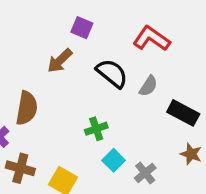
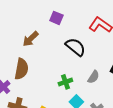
brown arrow: (60, 61) -> (30, 39), moved
gray semicircle: (148, 86) -> (93, 77), moved

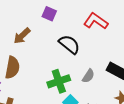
green cross: (65, 82) -> (59, 81), size x1.5

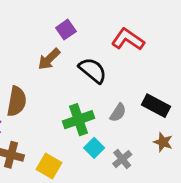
purple square: (49, 14) -> (66, 30), turned 32
brown arrow: (22, 36) -> (49, 59), moved

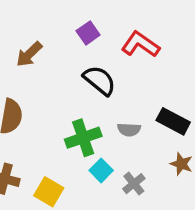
purple square: (66, 30) -> (88, 33), moved
brown arrow: (49, 59) -> (29, 54), moved
gray semicircle: (118, 113) -> (129, 130), turned 60

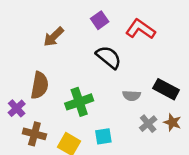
green cross: (83, 138) -> (79, 102), moved
cyan square: (101, 170) -> (103, 136), moved, turned 36
gray cross: (134, 184) -> (148, 124), moved

